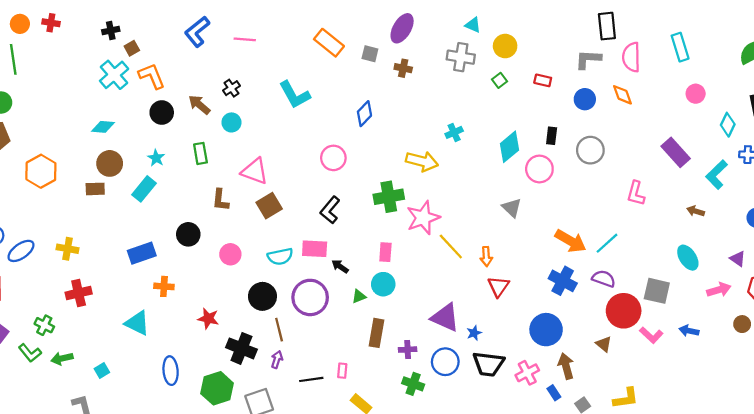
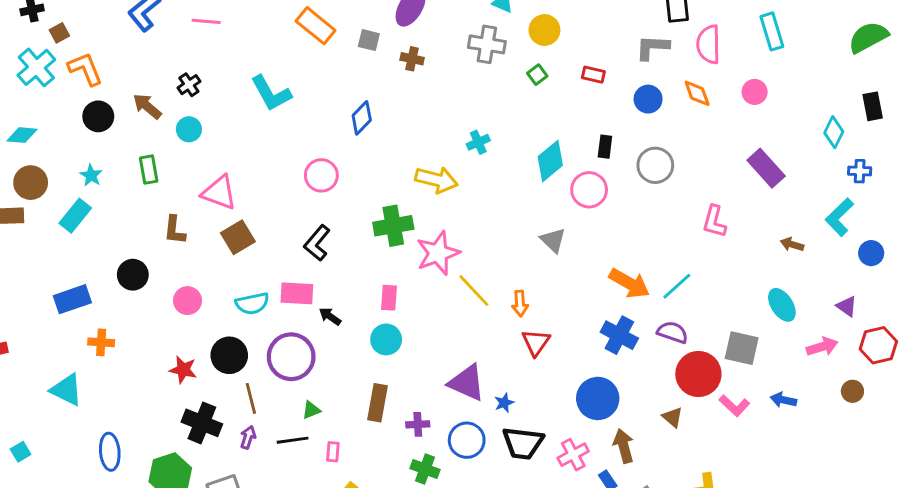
pink circle: (696, 94) -> (755, 92), moved
cyan L-shape: (717, 175) -> (840, 217), moved
green triangle: (359, 296) -> (311, 410), moved
red star: (208, 319) -> (183, 370), moved
black line: (311, 379) -> (293, 440), moved

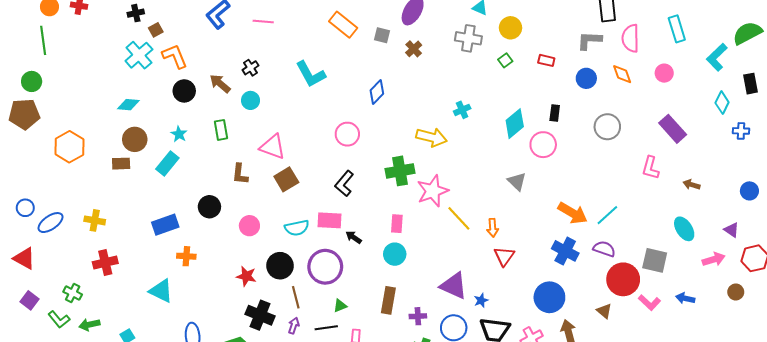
brown cross: (412, 59) -> (414, 49), turned 35
gray circle: (655, 165) -> (607, 127), moved
cyan L-shape: (840, 217) -> (717, 57), moved
pink L-shape: (714, 221) -> (651, 168), moved

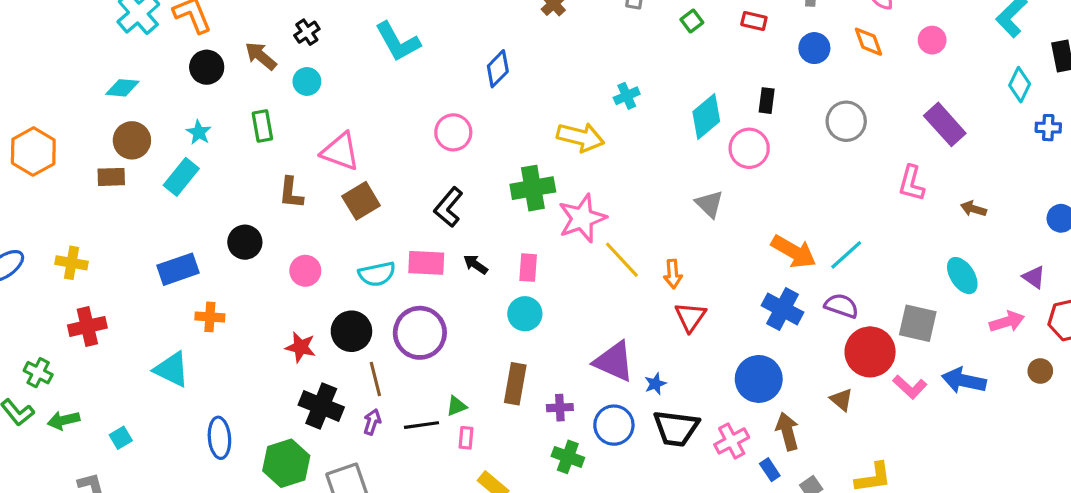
black arrow: (354, 237) -> (476, 264), moved
blue arrow: (685, 298) -> (964, 381), size x1.5
green triangle: (340, 306) -> (456, 406), moved

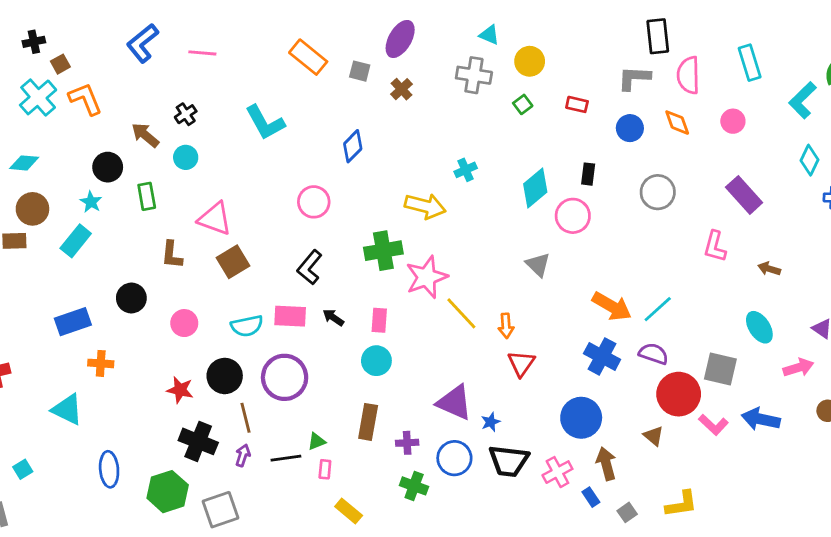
black circle: (207, 67) -> (108, 167), moved

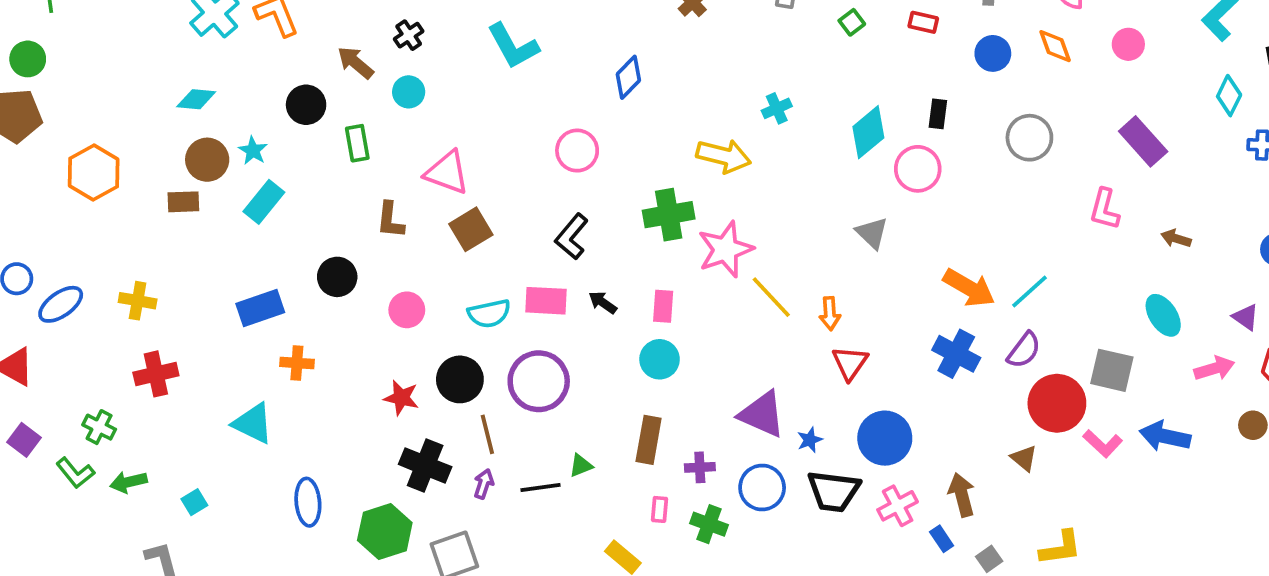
cyan star: (91, 202) -> (253, 151), moved
purple semicircle: (654, 354) -> (1024, 350), turned 108
blue circle: (581, 418) -> (885, 438), moved
pink rectangle: (325, 469) -> (660, 509), moved

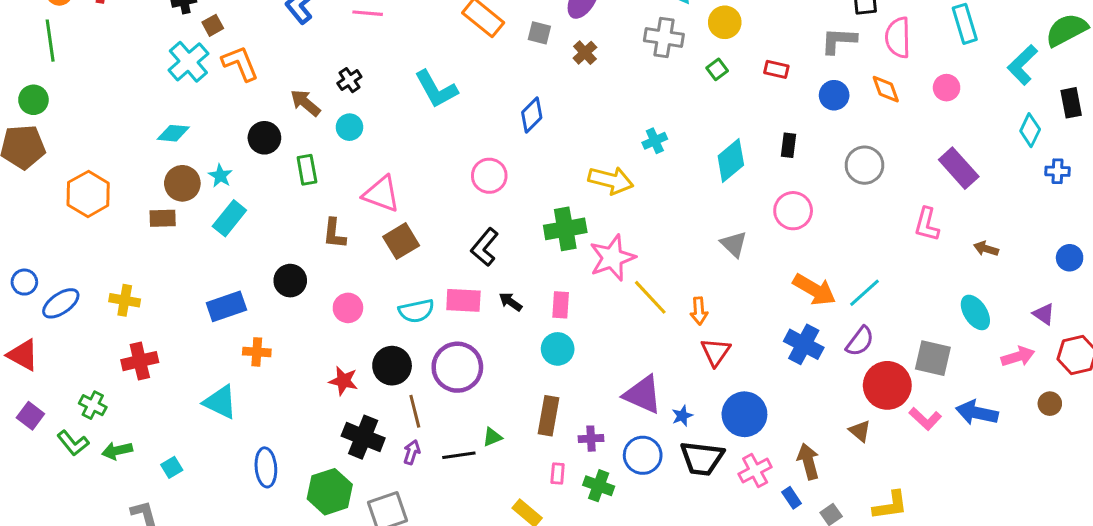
pink circle: (918, 169) -> (793, 211), moved

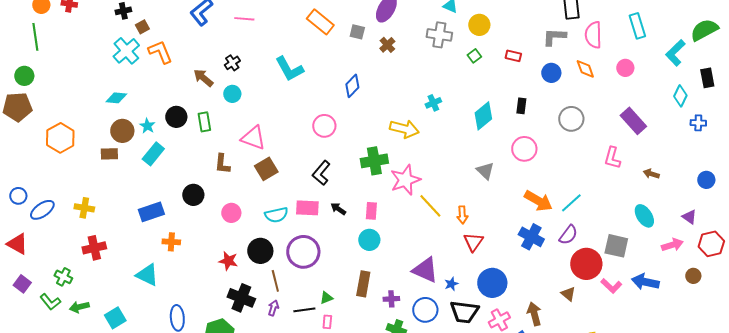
black circle: (264, 138) -> (176, 117), moved
cyan square: (172, 467) -> (115, 318), size x1.5
pink rectangle: (558, 474) -> (327, 322), moved

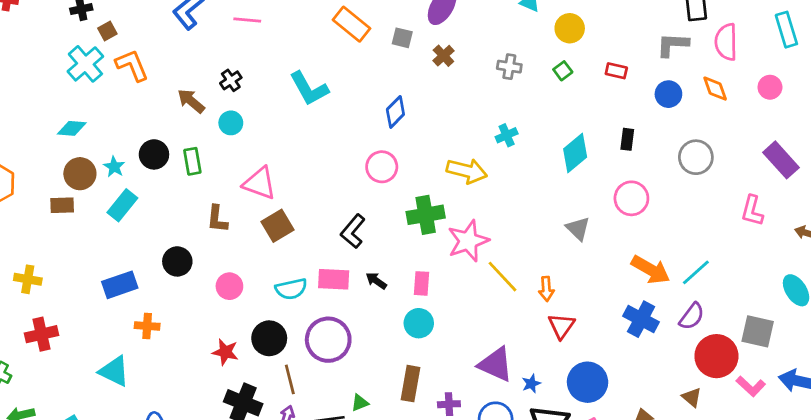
gray cross: (439, 35) -> (509, 67), moved, size x0.7
pink circle: (324, 126) -> (382, 167), moved

